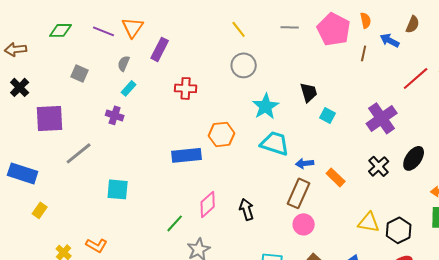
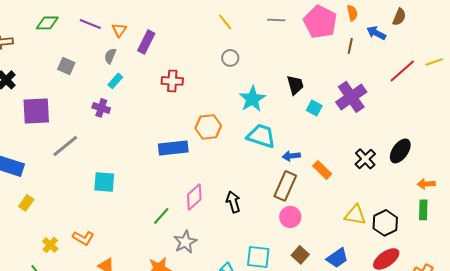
orange triangle: (133, 27) -> (119, 30), moved, size x0.7
gray circle: (244, 65) -> (230, 58), size x0.7
purple cross: (382, 118) -> (351, 97), moved

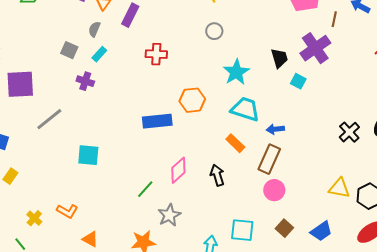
gray square: (66, 66) -> (69, 50), moved
purple cross: (351, 97) -> (315, 48), moved
orange rectangle: (322, 170) -> (235, 143), moved

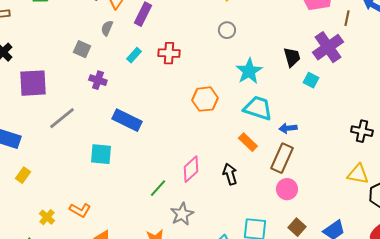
cyan rectangle: (99, 54) -> (134, 55), moved
blue rectangle: (157, 121) -> (127, 120), moved, turned 32
black cross: (349, 132) -> (362, 131), turned -35
yellow triangle: (339, 188) -> (358, 174), moved

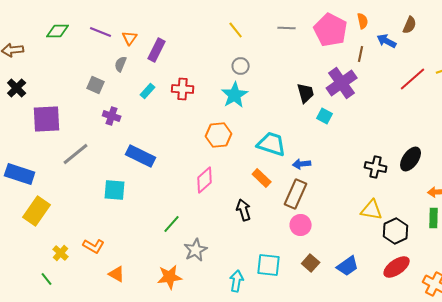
cyan star: (249, 71) -> (235, 95), moved
pink diamond: (191, 169) -> (205, 180), moved
yellow rectangle: (23, 175) -> (37, 211), size x1.8

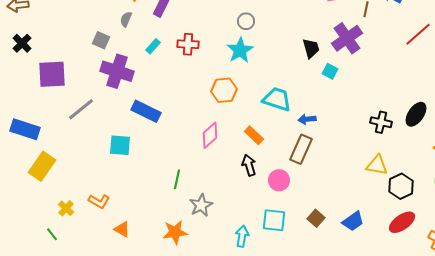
purple cross: (112, 116) -> (117, 71), size x1.8
orange rectangle: (262, 178) -> (254, 135), moved
green line: (172, 224) -> (177, 179), turned -30
pink circle: (301, 225) -> (279, 180), moved

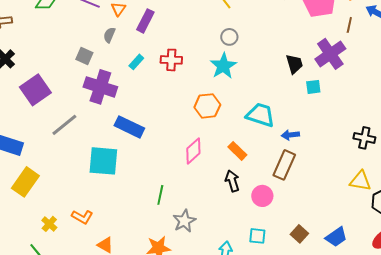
cyan square: (330, 71) -> (313, 87), turned -35
purple square: (52, 74) -> (35, 90), turned -32
cyan square: (120, 145) -> (103, 161), size x1.4
cyan square: (274, 220) -> (257, 236), size x0.7

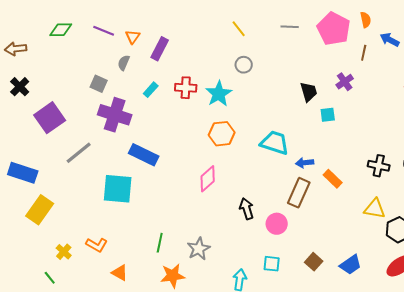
purple cross: (330, 54) -> (345, 82), size x0.6
cyan star: (223, 66) -> (219, 94), moved
orange rectangle: (237, 151) -> (333, 179), moved
green line: (160, 195) -> (160, 243), moved

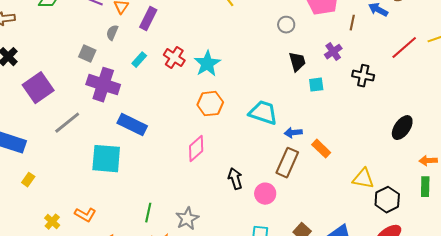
gray circle: (244, 65) -> (286, 25), moved
red cross: (186, 88) -> (174, 58), turned 30
black cross: (379, 166) -> (363, 76), moved
yellow rectangle: (40, 210) -> (28, 180), size x0.5

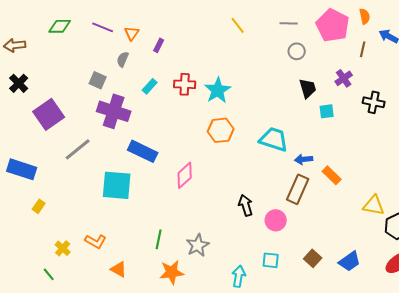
purple rectangle: (148, 19) -> (159, 45), size x0.6
red cross: (174, 58) -> (185, 84), turned -30
pink diamond: (196, 149) -> (185, 175), moved

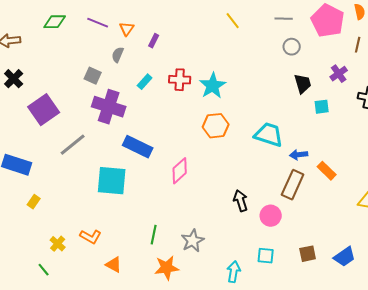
brown square: (313, 258) -> (308, 254), turned 36

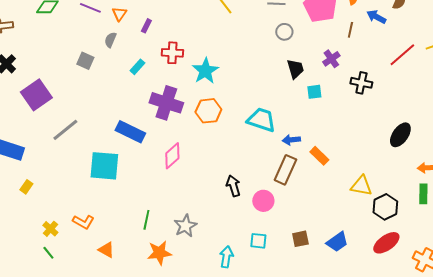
red cross: (180, 80) -> (172, 53), moved
purple cross: (109, 107) -> (166, 103), moved
green line: (44, 270) -> (48, 253), moved

